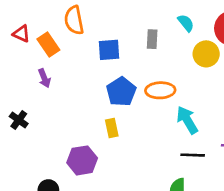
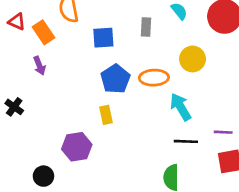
yellow circle: (206, 54) -> (193, 59), moved

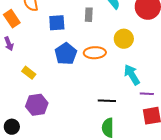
cyan arrow: (181, 107) -> (132, 75), moved
yellow rectangle: (106, 115) -> (29, 73), moved, turned -40
black line: (186, 141) -> (107, 101), moved

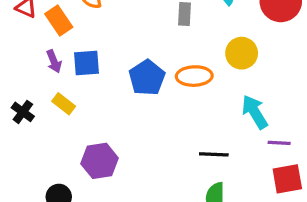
blue square: (57, 23) -> (87, 63), moved
yellow rectangle: (29, 73) -> (64, 104), moved

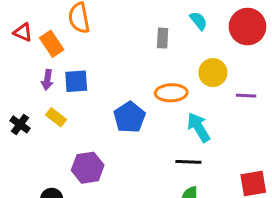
purple arrow: (54, 61) -> (47, 80), turned 30
blue pentagon: (147, 78) -> (129, 117), moved
cyan arrow: (255, 112) -> (199, 127), moved
purple line: (279, 143) -> (246, 96), moved

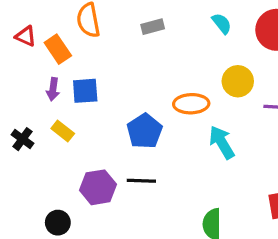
gray rectangle: (163, 38) -> (153, 27), moved, turned 72
black line: (188, 162) -> (141, 181), moved

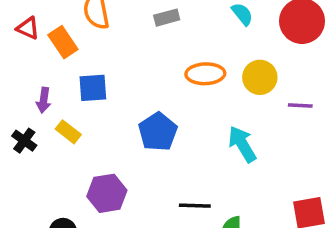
purple arrow: (53, 89) -> (44, 100), moved
orange ellipse: (191, 104) -> (205, 74), moved
black line: (141, 181) -> (195, 206), moved

